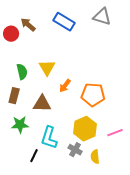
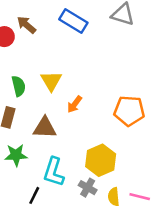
orange pentagon: (93, 95) -> (129, 111), moved
pink line: (115, 133) -> (140, 197), moved, turned 35

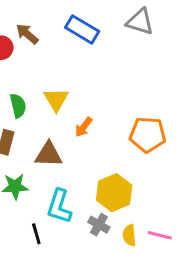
black line: (34, 195) -> (36, 234), turned -42

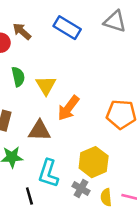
green semicircle: (18, 106) -> (18, 77), moved
orange arrow: (84, 127) -> (68, 108), size x1.5

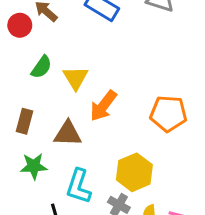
green semicircle: (18, 77) -> (41, 67), turned 48

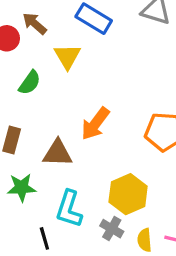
yellow triangle: (76, 78) -> (67, 56), moved

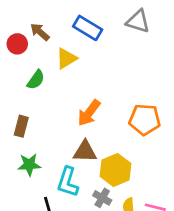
yellow triangle: (67, 56) -> (66, 58), turned 30
brown triangle: (58, 153) -> (85, 151), moved

